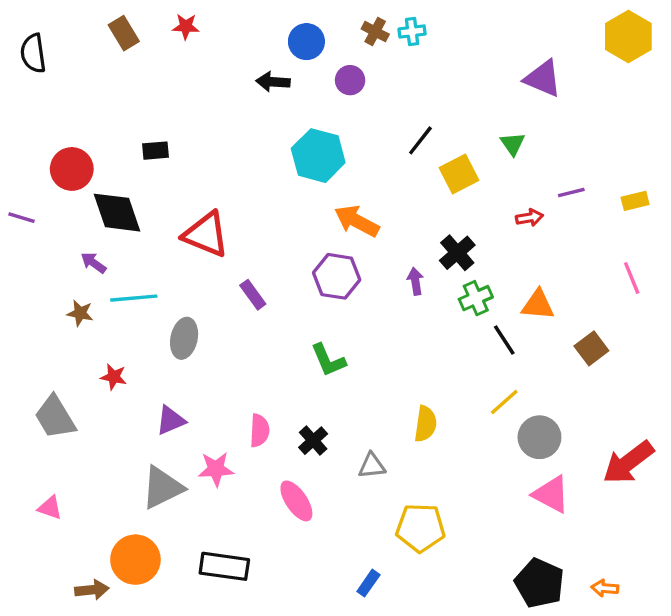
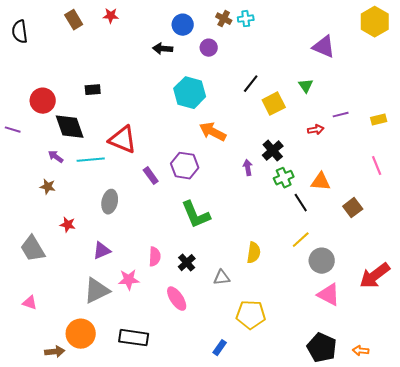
purple hexagon: (337, 276) -> (185, 166), moved
cyan line: (134, 298) -> (91, 160), moved
green L-shape: (328, 360) -> (196, 215), size x1.4

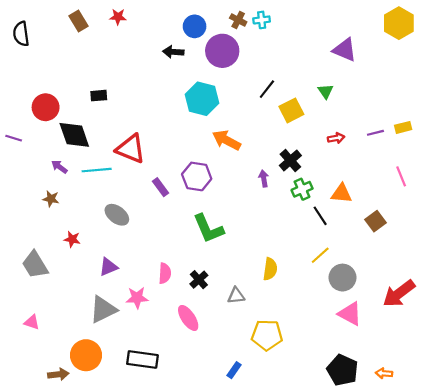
purple circle: (209, 48) -> (222, 51), size x1.8
purple line: (341, 115) -> (375, 133), moved
gray ellipse: (110, 202) -> (117, 215), turned -65

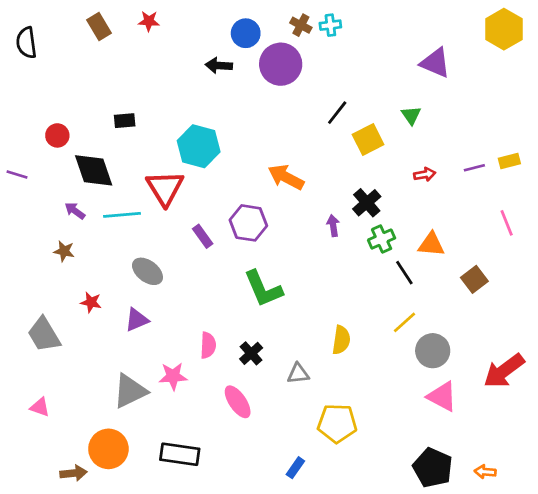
cyan hexagon: (202, 99) -> (199, 146), moved
red circle: (46, 107) -> (57, 135), size x0.7
red triangle: (131, 149) -> (165, 188), turned 36
purple triangle: (108, 267) -> (137, 320), moved

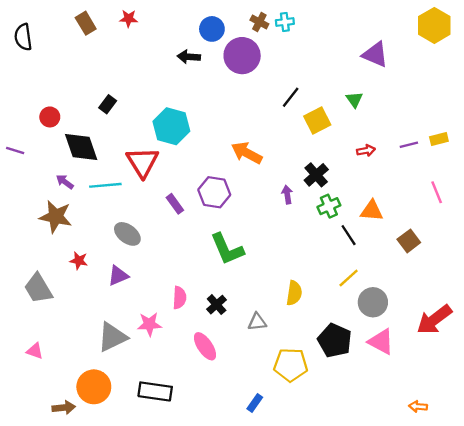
black rectangle: (125, 121) -> (108, 104), turned -48
brown star: (64, 251) -> (56, 217), size x1.8
black pentagon: (433, 468) -> (335, 340), moved

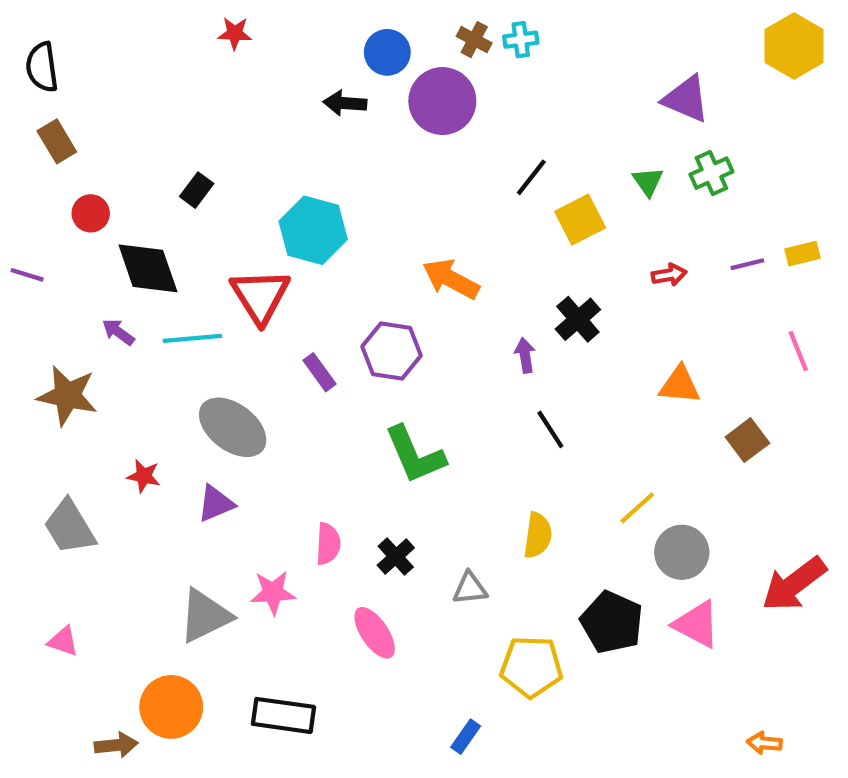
brown rectangle: (86, 23) -> (57, 141), moved
green cross: (329, 206) -> (711, 173), moved
brown star: (56, 217) -> (67, 396), moved
gray ellipse: (127, 234) -> (233, 427), size x1.4
black line: (349, 235) -> (550, 429), moved

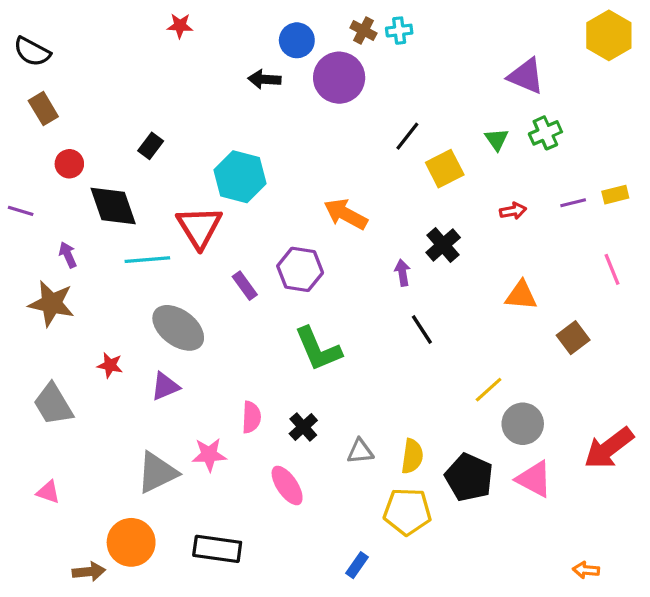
black semicircle: (42, 67) -> (32, 52), turned -54
purple arrow: (118, 332) -> (68, 255), moved, turned 30
yellow semicircle: (538, 535) -> (412, 456), moved

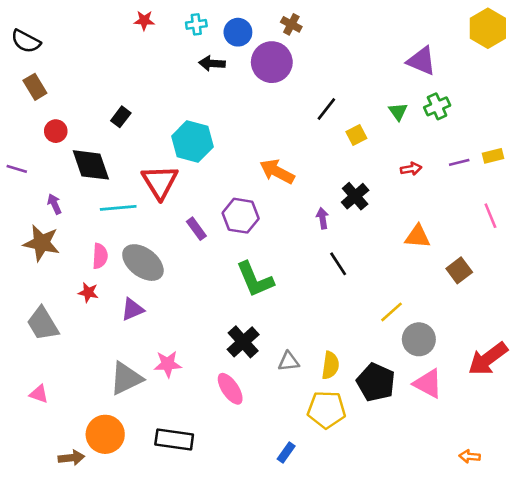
cyan cross: (399, 31) -> (196, 24), moved
yellow square: (445, 169) -> (356, 135), size x0.7
pink semicircle: (251, 417) -> (100, 256), moved
black cross: (303, 427) -> (243, 342), size x1.4

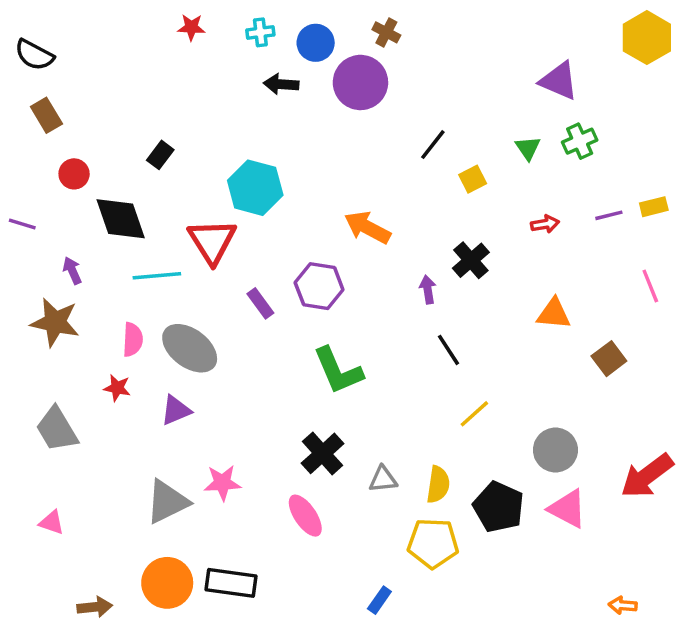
yellow line: (392, 312) -> (474, 414), moved
orange circle: (105, 434) -> (167, 583), moved

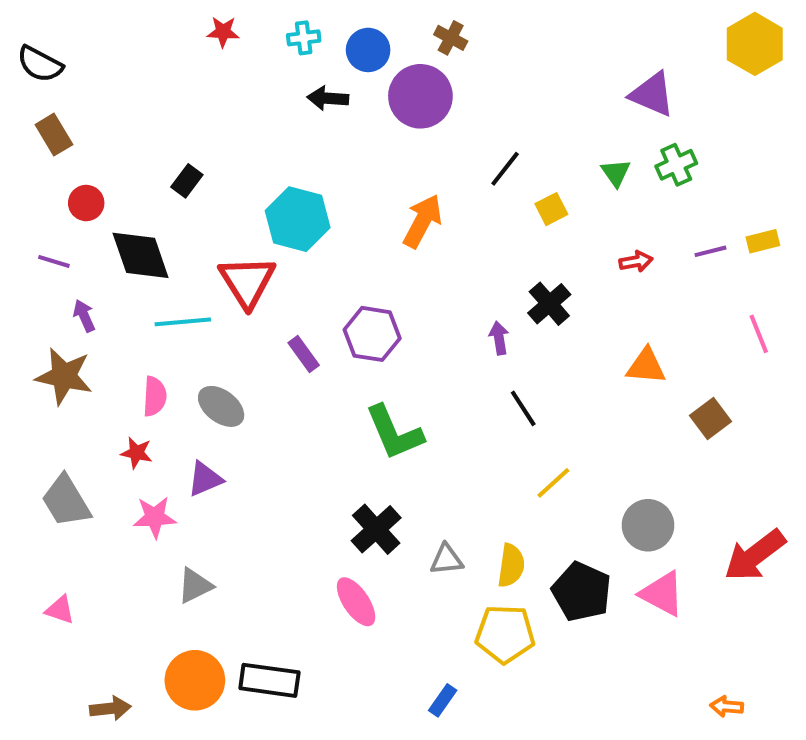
purple line: (22, 224) -> (54, 261), moved
orange arrow: (367, 227) -> (422, 221), moved, turned 90
gray ellipse: (190, 348) -> (221, 406), size x0.7
pink star: (222, 483) -> (155, 517), moved
gray triangle: (167, 502) -> (195, 586), size x0.7

